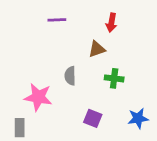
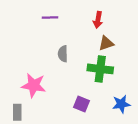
brown triangle: (97, 49) -> (106, 43), moved
gray semicircle: (70, 76) -> (63, 54), moved
green cross: (114, 78) -> (100, 69), size x1.5

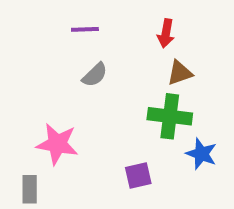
gray semicircle: (63, 54) -> (95, 75), moved, turned -133
purple square: (82, 104) -> (138, 176), turned -35
blue star: (121, 104) -> (201, 154), moved, turned 30

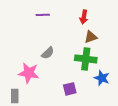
gray semicircle: (95, 75) -> (48, 53), moved

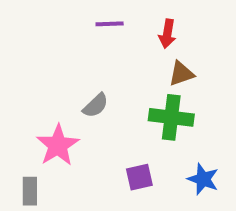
purple line: (43, 15) -> (110, 24), moved
pink star: (29, 73) -> (58, 145), turned 30
blue star: (102, 78) -> (203, 179), moved

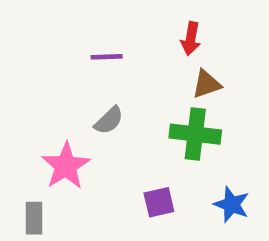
purple line: (110, 24) -> (107, 57), moved

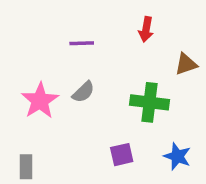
brown triangle: (207, 84) -> (186, 64), moved
pink star: (66, 166) -> (40, 101), moved

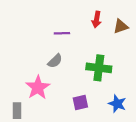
purple line: (82, 43) -> (62, 33), moved
brown triangle: (186, 64) -> (121, 26), moved
pink star: (40, 101) -> (38, 87), moved

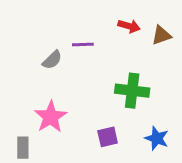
red arrow: (97, 19) -> (129, 26), turned -84
gray semicircle: (55, 61) -> (52, 60), moved

